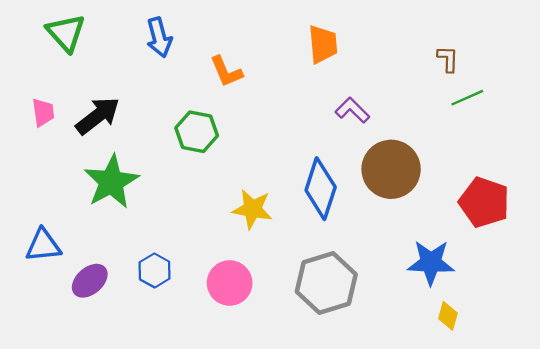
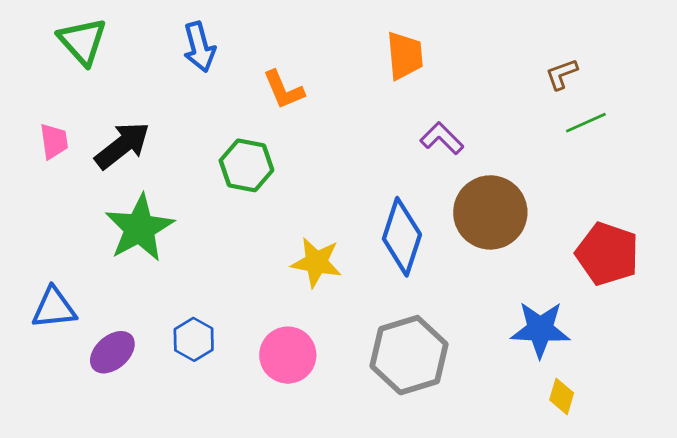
brown L-shape: (448, 59) -> (562, 74), turned -112

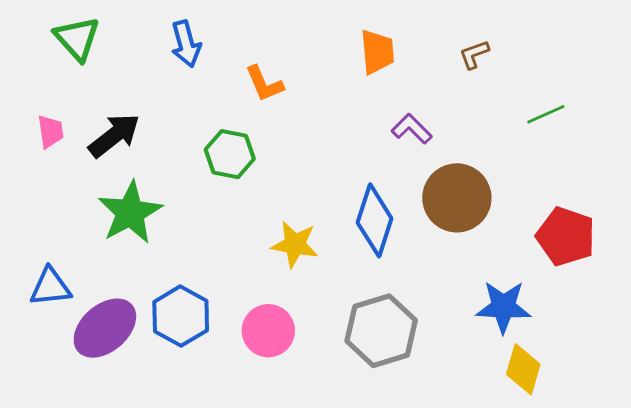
brown L-shape: (562, 74) -> (474, 54), moved
blue hexagon: (194, 339) -> (181, 316), size x1.5
purple ellipse: (112, 352) -> (105, 328), size x1.5
yellow diamond: (562, 396) -> (523, 369), size x1.5

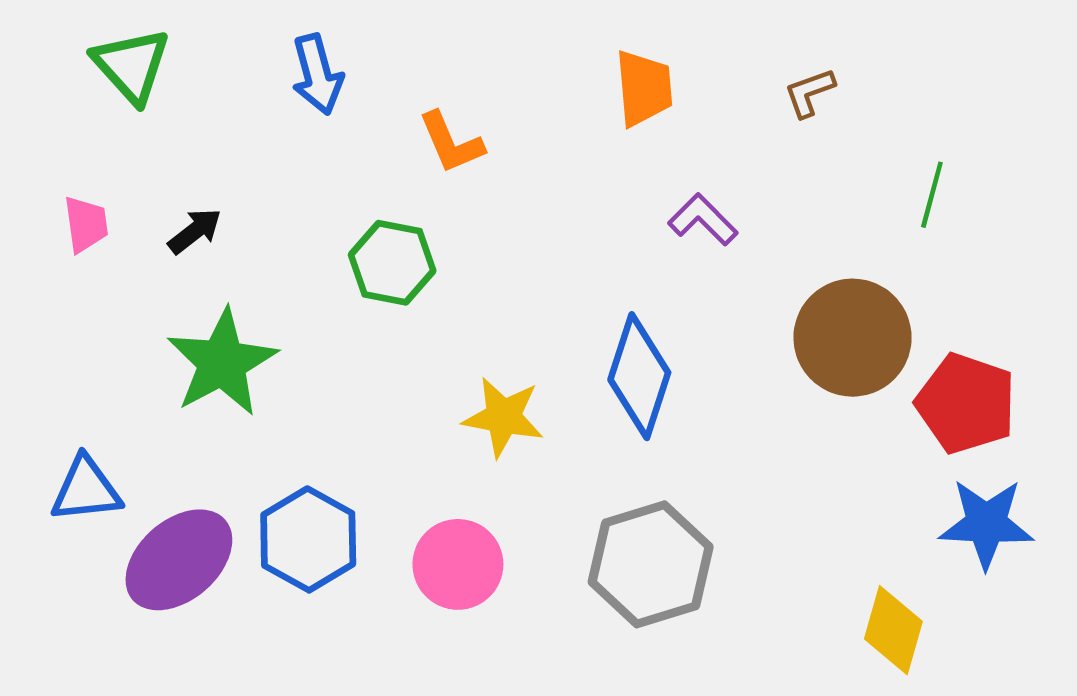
green line: (546, 114) -> (932, 195), turned -51
black arrow: (114, 135) -> (195, 231), size x0.6
brown circle: (457, 198) -> (853, 338), moved
blue star: (503, 307) -> (986, 524), moved

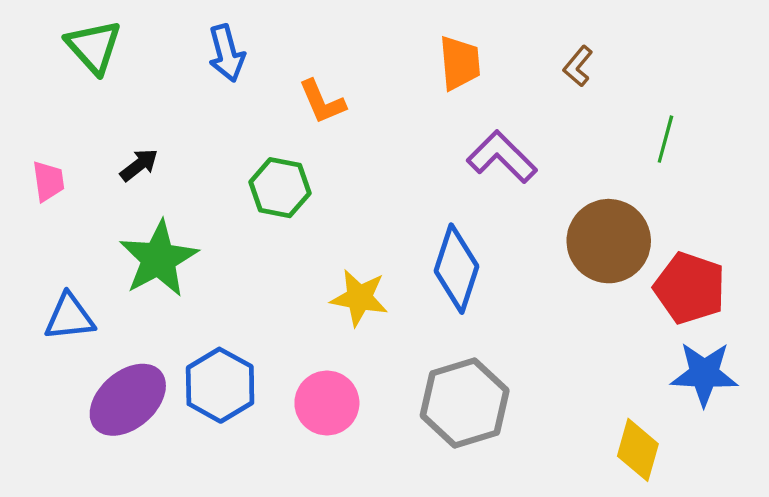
brown L-shape: (809, 93) -> (578, 66), turned -30
purple L-shape: (703, 220) -> (502, 157), size x1.4
pink trapezoid: (86, 224) -> (48, 181), moved
blue triangle: (86, 490) -> (69, 317), moved

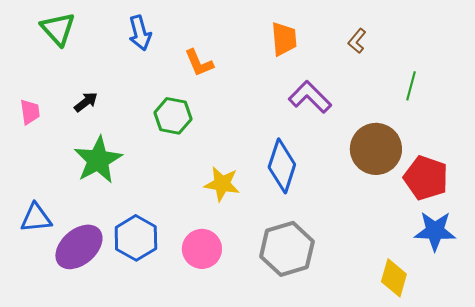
blue triangle: (69, 317) -> (36, 218), moved

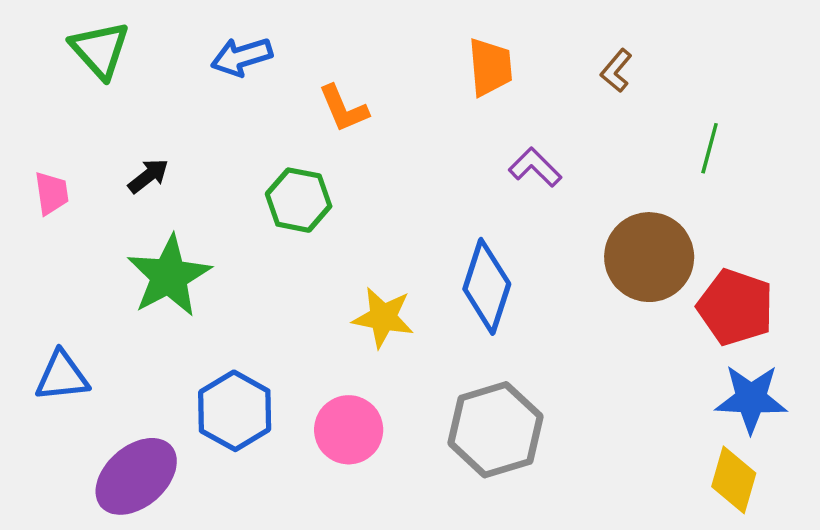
blue arrow: (140, 33) -> (242, 57), turned 88
purple L-shape: (310, 97) -> (535, 167), size x0.7
purple ellipse: (79, 247) -> (136, 476), moved
yellow diamond: (394, 278) -> (734, 480), moved

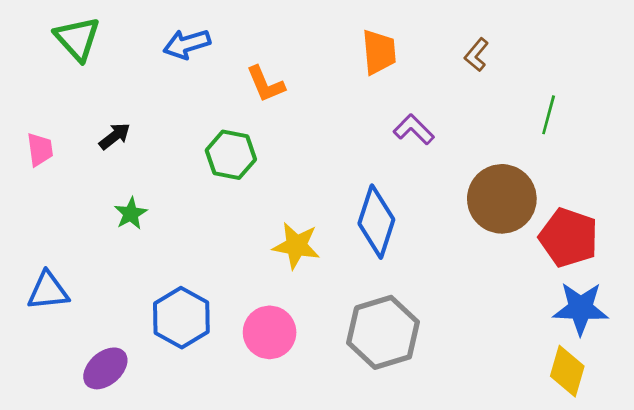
green star: (169, 276) -> (131, 214), size x0.5
purple ellipse: (136, 476) -> (105, 368), size x0.7

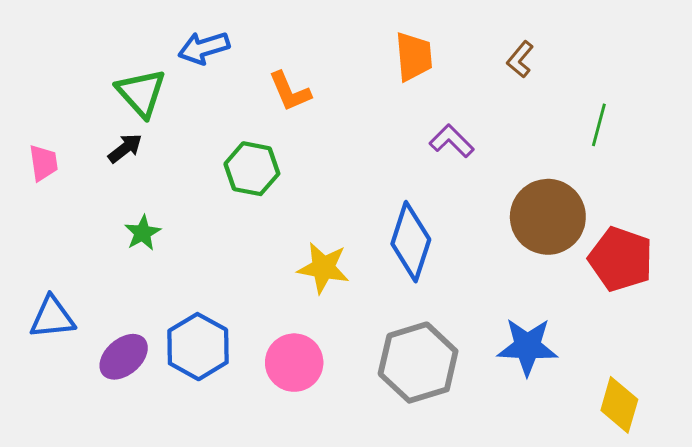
green triangle: (77, 39) -> (141, 93), moved
blue star: (581, 308) -> (527, 347), moved
purple ellipse: (105, 368) -> (124, 357), moved

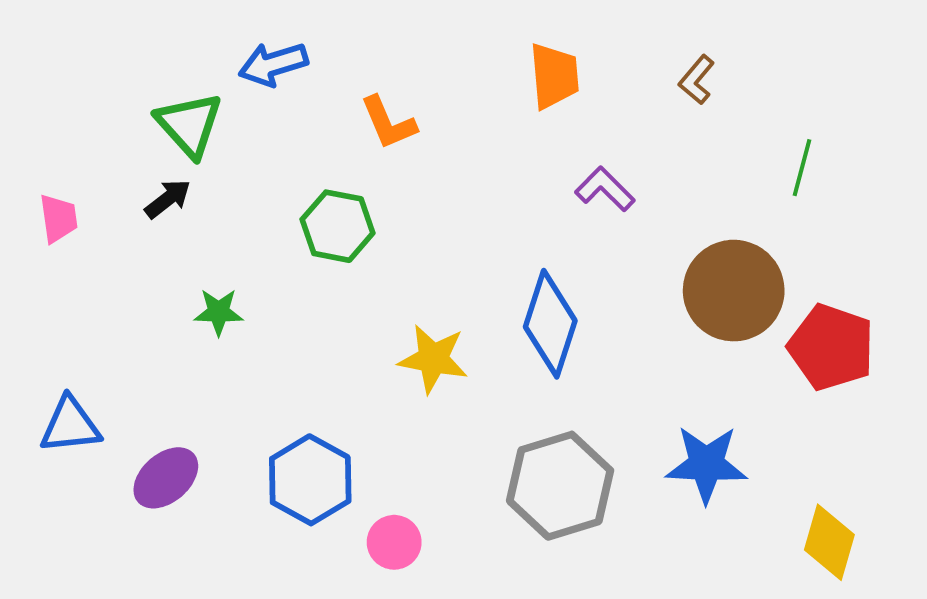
green star: (143, 233) -> (219, 312), moved, turned 30
blue hexagon: (198, 347) -> (310, 480), moved
pink circle: (294, 363) -> (394, 542), moved, size x0.7

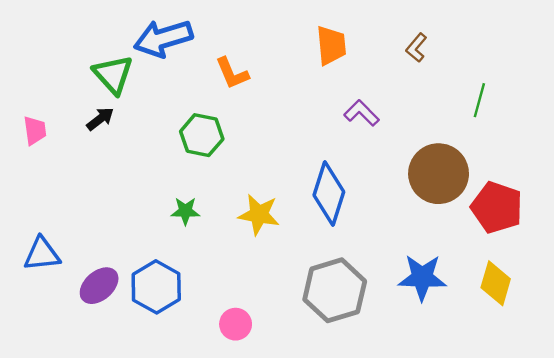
blue arrow: (273, 64) -> (163, 38), size x1.4
green star: (219, 312) -> (185, 211), moved
blue hexagon: (310, 480) -> (156, 287), moved
yellow diamond: (829, 542) -> (496, 283), moved

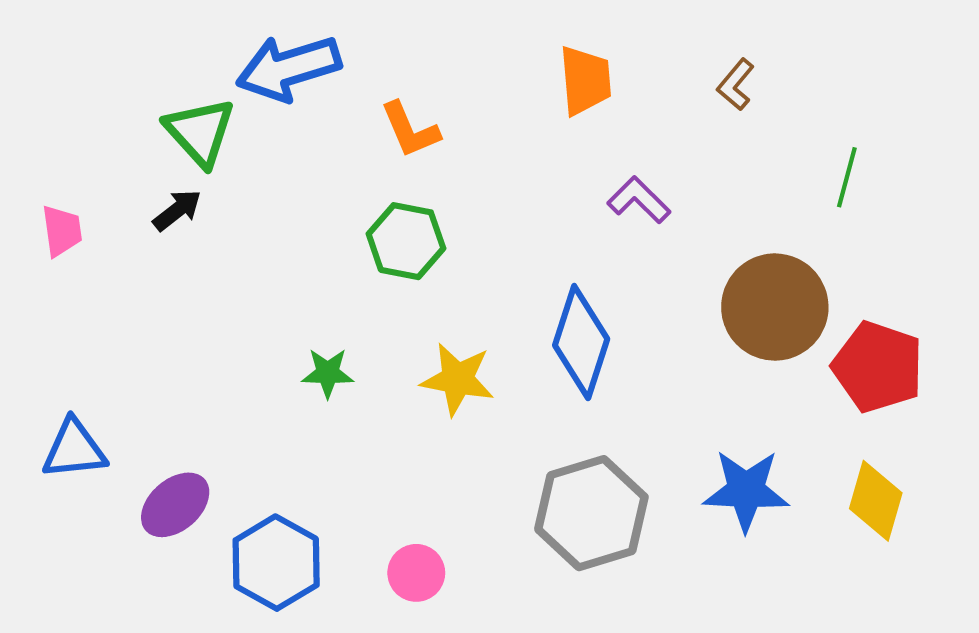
green hexagon: (202, 135) -> (406, 241), moved
blue hexagon: (156, 287) -> (276, 563), moved

